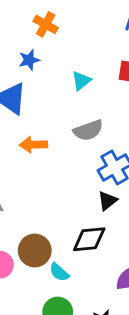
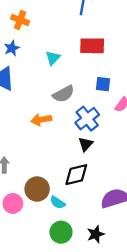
orange arrow: (33, 145) -> (41, 120), moved

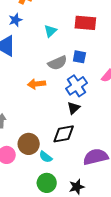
blue square: (103, 84) -> (79, 57), moved

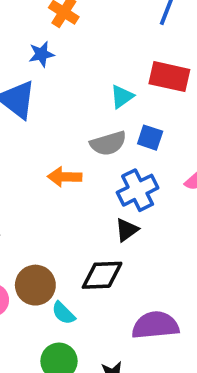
cyan triangle: (50, 31) -> (122, 97), moved

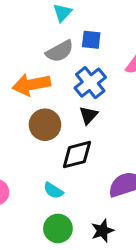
orange arrow: (65, 177) -> (31, 85), size x1.4
brown circle: (35, 285) -> (45, 125), moved

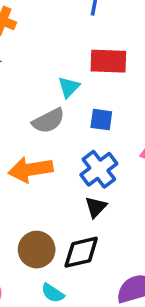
gray semicircle: (60, 51) -> (48, 121), moved
brown circle: (45, 125) -> (37, 250), moved

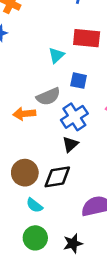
gray semicircle: (48, 121) -> (48, 96), moved
orange arrow: (31, 170) -> (24, 114), size x0.7

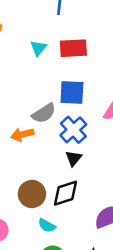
cyan triangle: (56, 55) -> (38, 48), moved
blue square: (79, 81) -> (72, 92), size x1.5

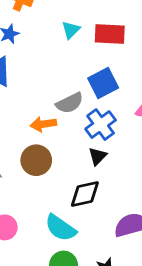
blue square: (72, 92) -> (103, 83), turned -36
brown circle: (32, 194) -> (36, 160), moved
cyan semicircle: (47, 226) -> (61, 228), size x1.6

